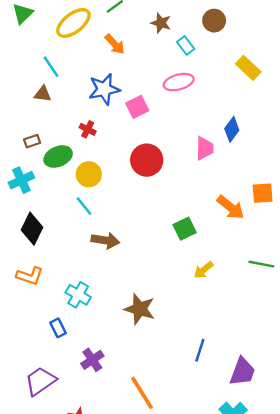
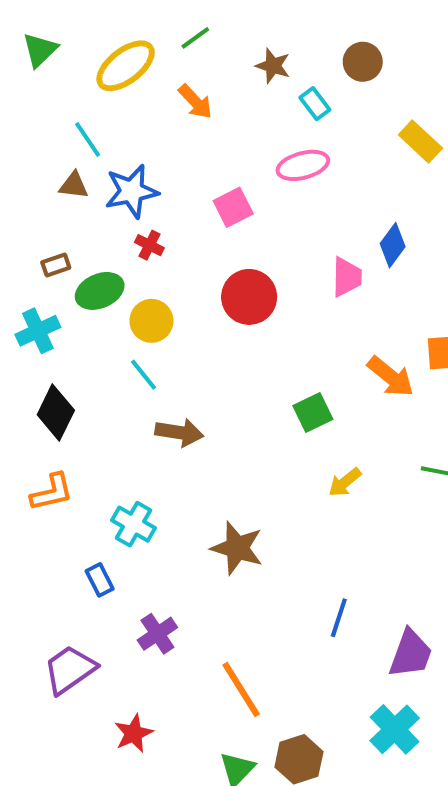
blue star: (104, 89) -> (132, 191), moved
orange L-shape: (30, 276) -> (52, 492), turned -32

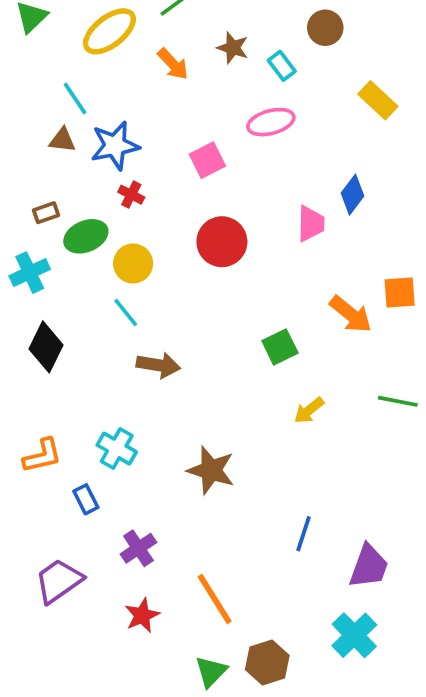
brown star: (273, 66) -> (233, 48), moved
orange L-shape: (52, 492) -> (42, 456), moved
red star: (134, 733) -> (142, 615), moved

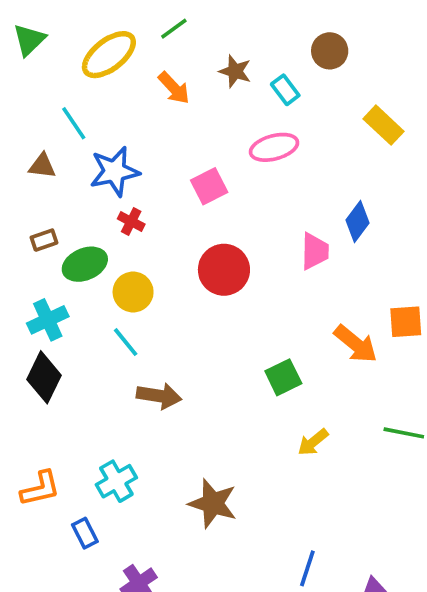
brown triangle: (62, 140) -> (42, 166), moved
cyan cross: (30, 273) -> (48, 320), moved
cyan cross: (117, 448) -> (116, 481), turned 30

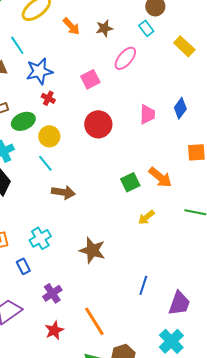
brown star: (235, 71) -> (104, 28), moved, turned -30
cyan rectangle: (285, 90) -> (146, 28), moved
pink ellipse: (274, 147) -> (125, 58), turned -35
blue diamond: (357, 222) -> (180, 108), moved
orange arrow: (356, 344) -> (160, 177), moved

